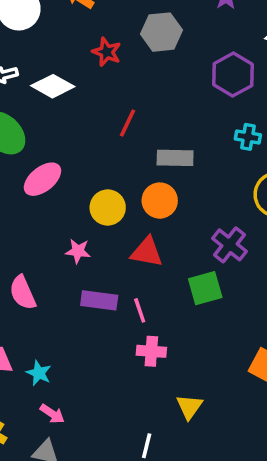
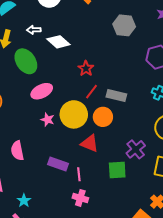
red star: (107, 52) -> (86, 68), moved
red line: (128, 123) -> (92, 92), moved
yellow circle: (108, 208) -> (74, 114), size x1.4
pink star: (78, 251) -> (48, 120), moved
cyan star: (39, 373) -> (24, 201), moved

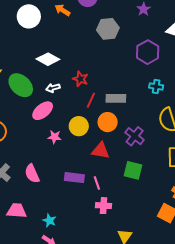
white arrow: (34, 30) -> (53, 88), moved
yellow circle: (74, 114) -> (79, 126), size x0.7
purple cross: (136, 149) -> (135, 136), moved
green square: (117, 170) -> (133, 170), turned 30

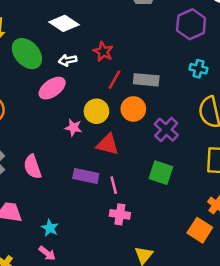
pink star: (54, 137) -> (73, 128), moved
red triangle: (101, 151) -> (108, 144), moved

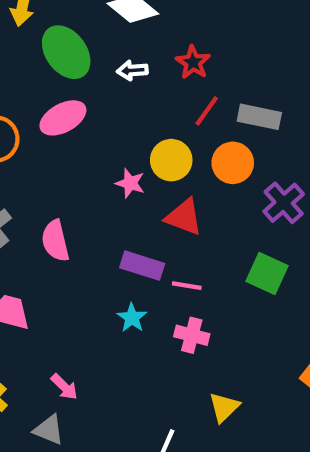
pink ellipse: (52, 88) -> (63, 118), moved
pink line: (114, 185) -> (187, 286), turned -72
cyan star: (50, 228) -> (132, 318), moved

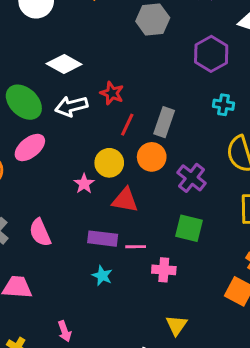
white arrow: (132, 70) -> (71, 106), size x1.5
gray rectangle: (259, 117) -> (164, 122), turned -72
pink star: (130, 183) -> (84, 184), turned 30
pink cross: (192, 335) -> (164, 270), moved
pink arrow: (64, 387) -> (65, 331), turned 36

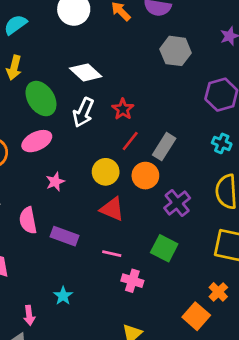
white arrow: (71, 106) -> (83, 112), turned -64
pink star: (84, 184) -> (55, 182), moved
purple rectangle: (103, 239) -> (64, 236), moved
cyan star: (102, 276) -> (63, 296), moved

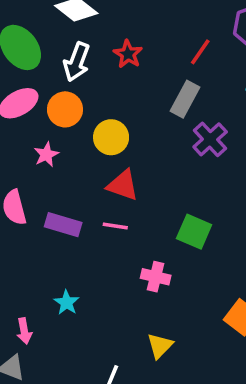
red line: (130, 141) -> (200, 52), moved
orange circle: (145, 176) -> (65, 109), moved
purple cross: (177, 203) -> (210, 139), moved
pink line: (112, 254) -> (115, 226), moved

